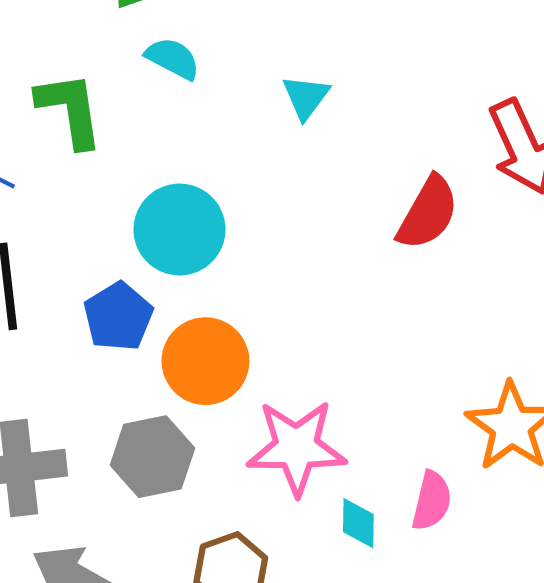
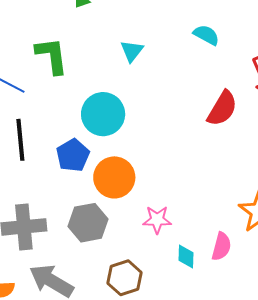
cyan semicircle: (173, 58) -> (206, 35), moved
cyan triangle: (306, 97) -> (132, 51), moved
pink star: (296, 447) -> (157, 220), size x0.6

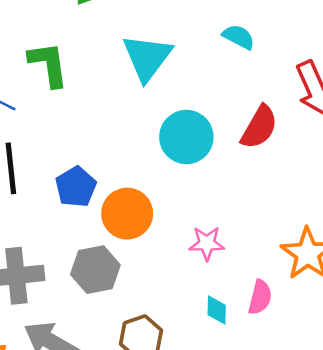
cyan triangle: (132, 51) -> (147, 57), size x1.8
cyan circle: (103, 114) -> (186, 137), moved
pink star: (157, 220) -> (207, 243), moved

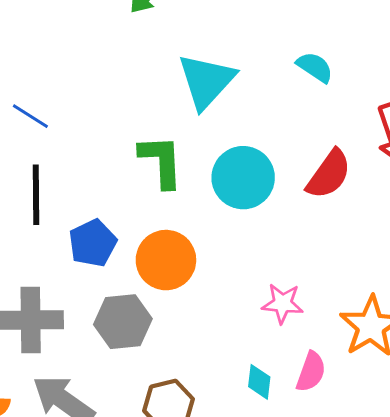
green L-shape: (48, 64) -> (161, 161), moved
blue pentagon: (76, 187) -> (93, 243), moved
pink star: (207, 243) -> (283, 303), moved

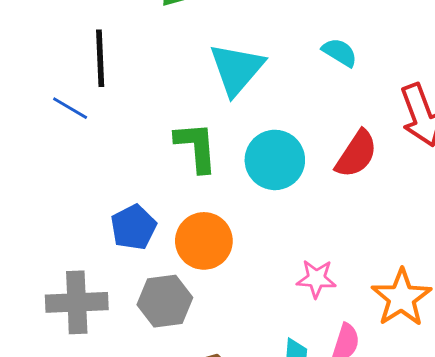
black line: (36, 195) -> (100, 58), moved

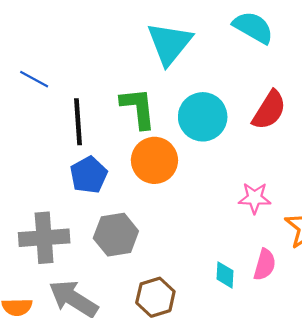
cyan semicircle: (340, 52) -> (253, 27), size x1.4
black line: (100, 58) -> (78, 122), moved
orange circle: (204, 241) -> (154, 160), moved
pink star: (316, 279) -> (255, 198), moved

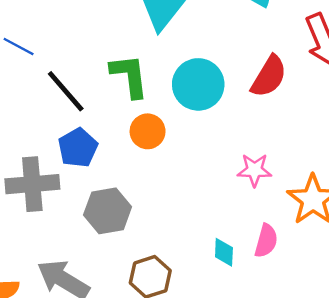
black line: (78, 122) -> (66, 91), turned -36
orange circle: (154, 160) -> (148, 131), size x0.7
gray cross: (44, 238) -> (32, 184), moved

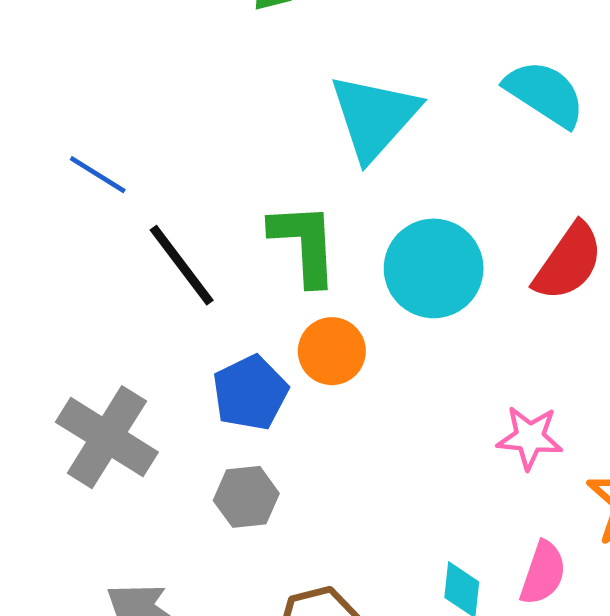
blue pentagon: (78, 148) -> (250, 393), moved
gray cross: (32, 184) -> (107, 437), turned 33
gray hexagon: (108, 211) -> (246, 497), size x0.7

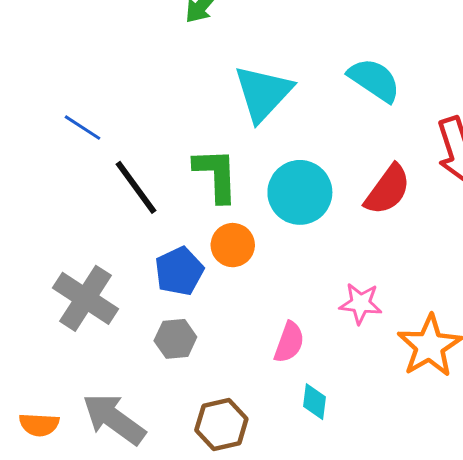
pink semicircle: (543, 573) -> (289, 342), moved

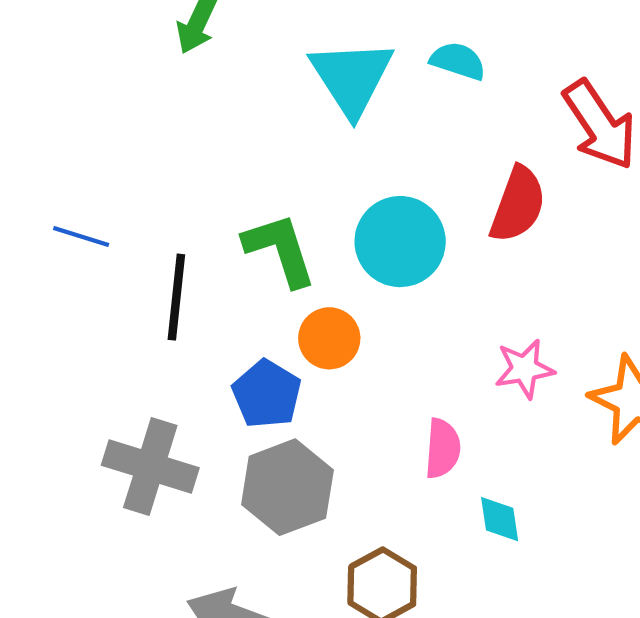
cyan semicircle: (374, 80) -> (458, 61), size x0.7
cyan triangle: (263, 93) -> (352, 77), moved
black line: (136, 187) -> (176, 297), turned 58
gray hexagon: (175, 339) -> (287, 487), size x1.6

